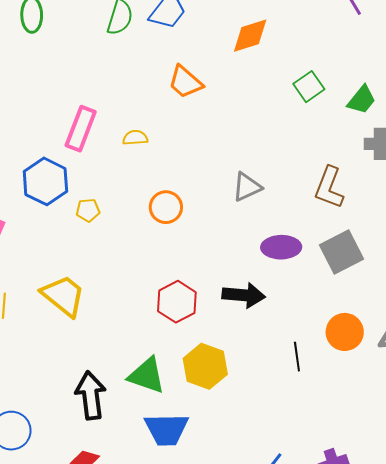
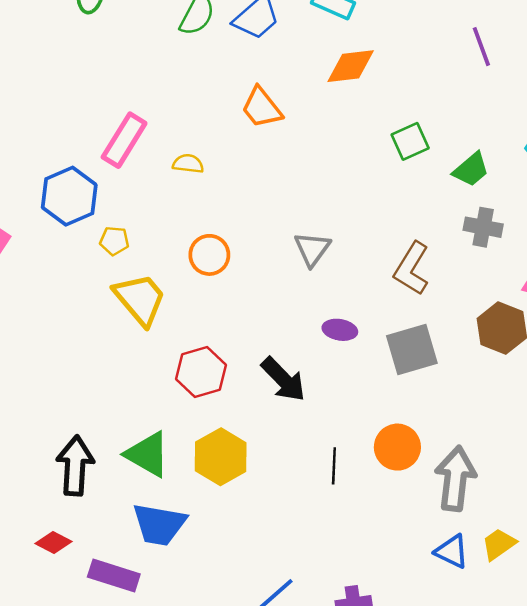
gray triangle: (247, 187) -> (312, 249), turned -40
purple ellipse: (281, 247) -> (340, 330), size x0.7
black arrow: (244, 295) -> (283, 379), turned 30
yellow trapezoid: (63, 296) -> (140, 299), moved

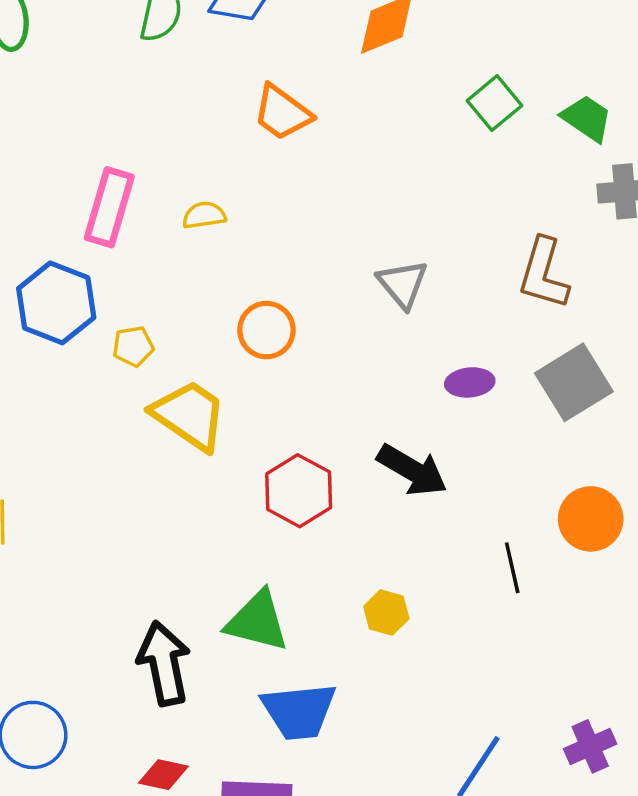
green trapezoid: (471, 170) -> (587, 118), turned -90
yellow hexagon: (221, 457) -> (386, 613), moved, size x0.6

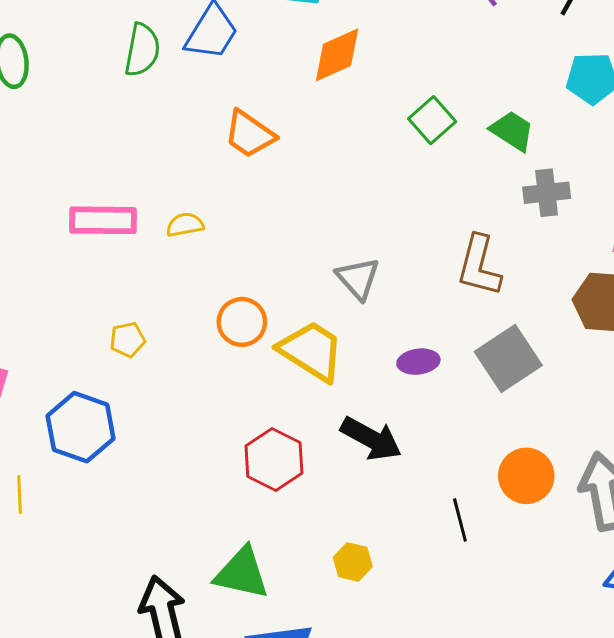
pink rectangle: (109, 207) -> (103, 220), turned 76
blue hexagon: (56, 303) -> (81, 427), moved
yellow trapezoid: (189, 415) -> (311, 351), moved

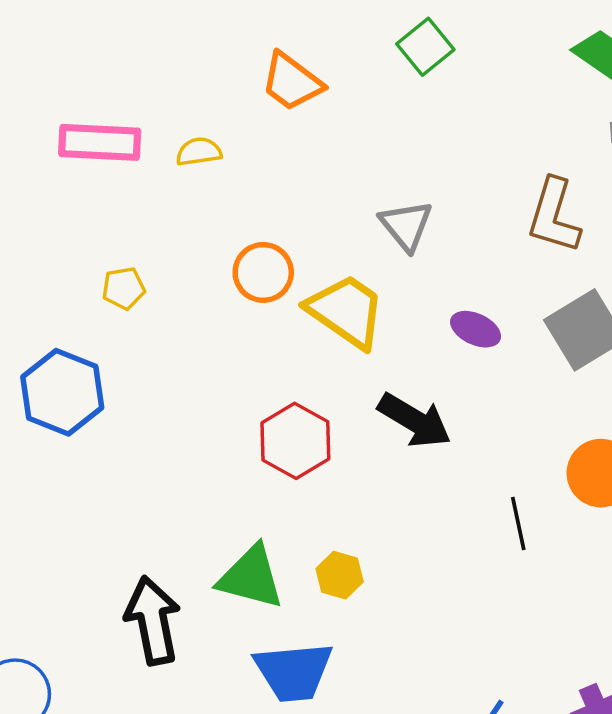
green square: (432, 120) -> (425, 47), moved
orange trapezoid: (250, 134) -> (292, 82), moved
purple ellipse: (418, 362) -> (476, 329), turned 30
yellow hexagon: (353, 562) -> (340, 575), moved

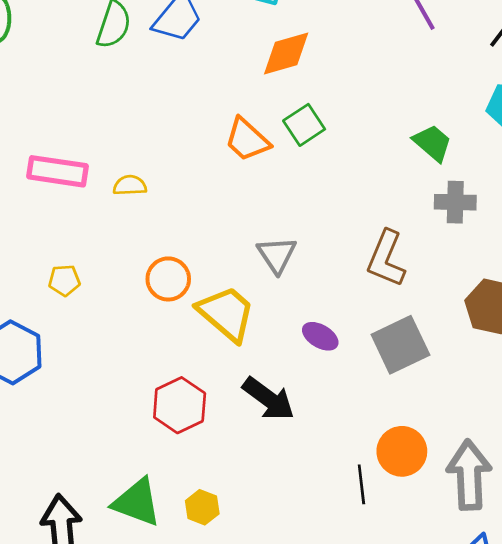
orange trapezoid: (292, 82) -> (247, 140), moved
black line: (518, 524) -> (361, 484), moved

